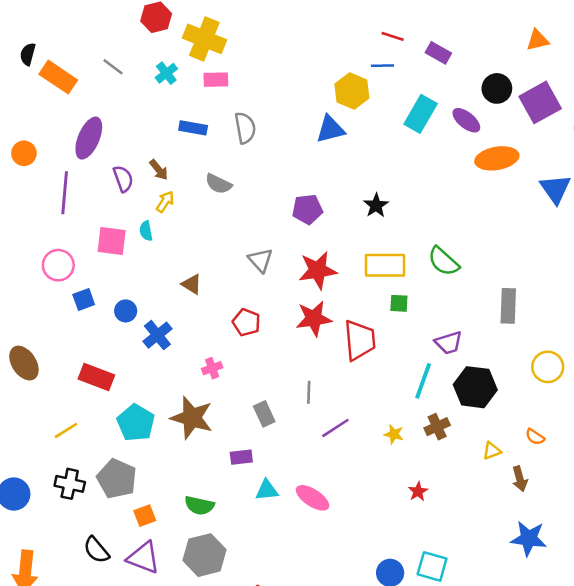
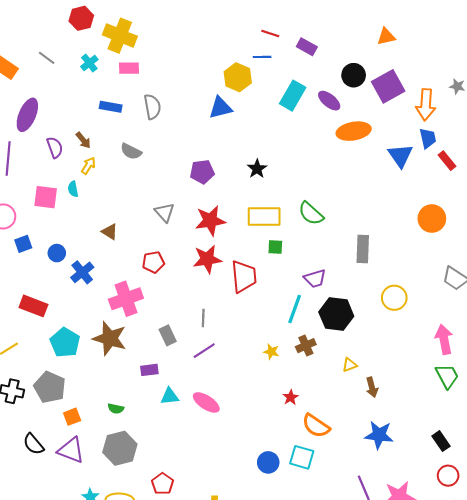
red pentagon: (246, 322) -> (153, 262), turned -30
pink cross: (212, 368) -> (126, 299), size x2.0
purple line: (335, 428) -> (204, 351), moved
orange semicircle: (535, 437) -> (316, 426), moved, size x1.8
green semicircle: (199, 505) -> (116, 409), size x0.7

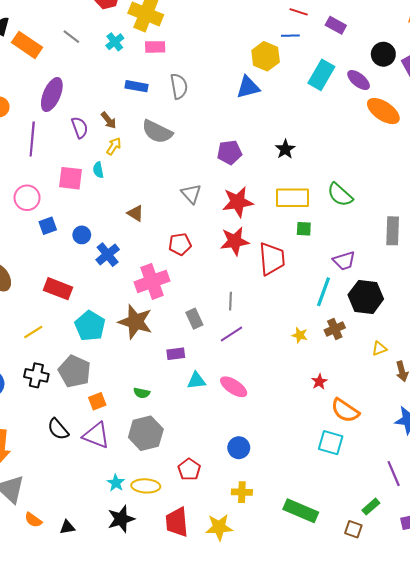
orange ellipse: (354, 131) -> (383, 111), turned 44
gray semicircle: (131, 151) -> (157, 132), size x1.4
blue circle: (268, 462) -> (239, 448), moved

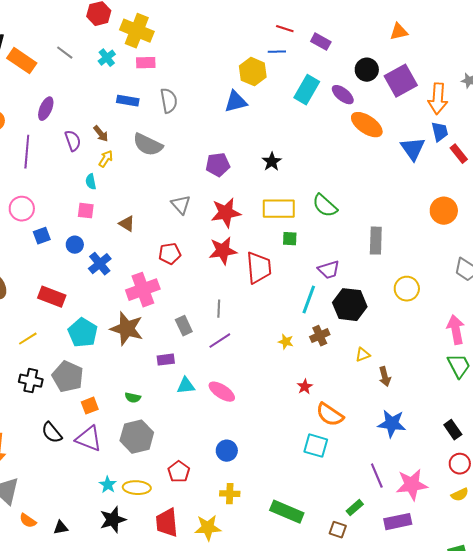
purple ellipse: (52, 94) -> (46, 109), size x0.7
pink square: (70, 178) -> (86, 211), moved, size x0.7

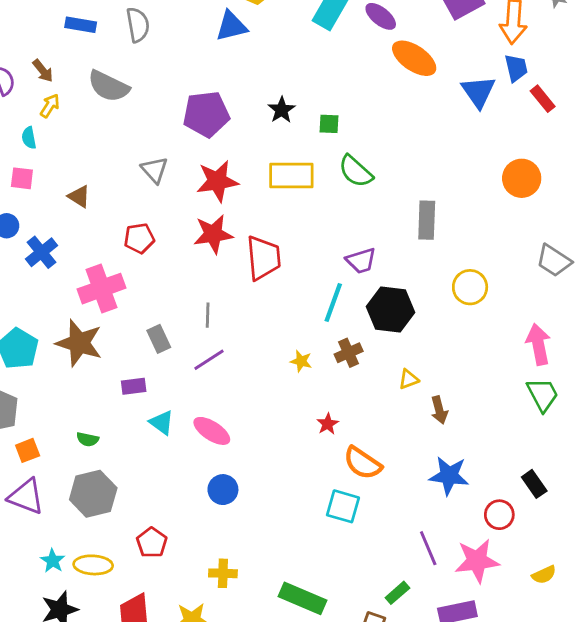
purple pentagon: (218, 165) -> (206, 114), size x1.4
green square: (290, 239) -> (329, 124), moved
cyan triangle: (186, 386) -> (162, 423), turned 42
blue circle: (227, 451) -> (223, 490), moved
red circle: (460, 464) -> (499, 515), moved

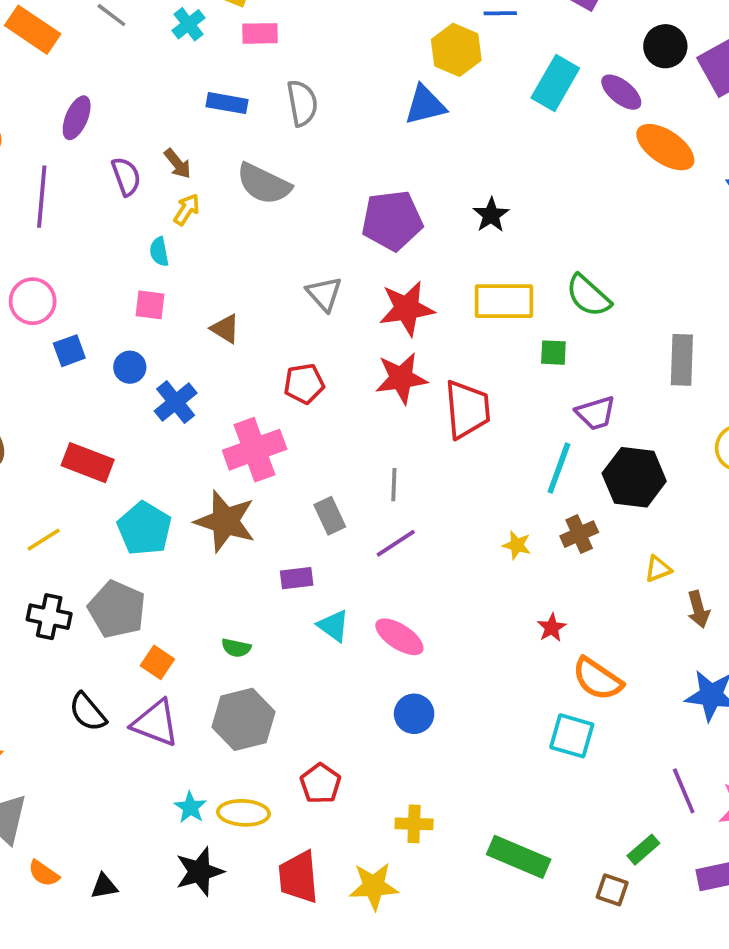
green square: (329, 124) -> (553, 353), moved
orange square: (28, 450) -> (157, 662), turned -35

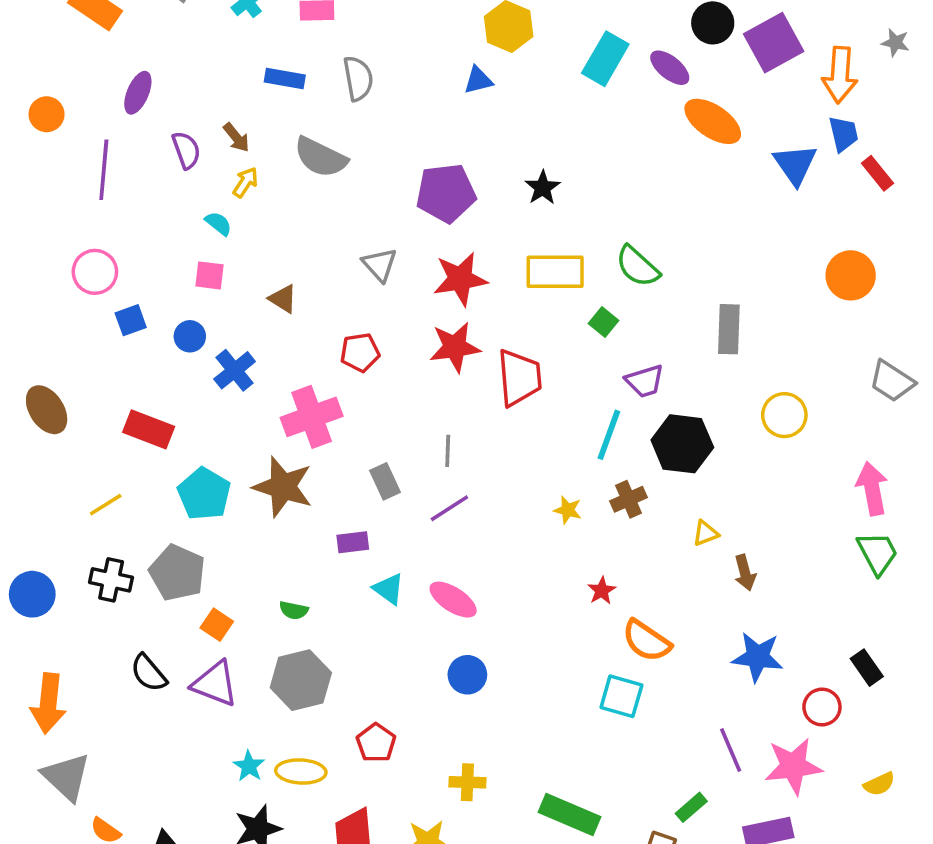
blue triangle: (425, 105) -> (478, 80), size x0.7
cyan semicircle: (159, 252) -> (218, 223), turned 140
green square: (553, 353) -> (603, 322), turned 36

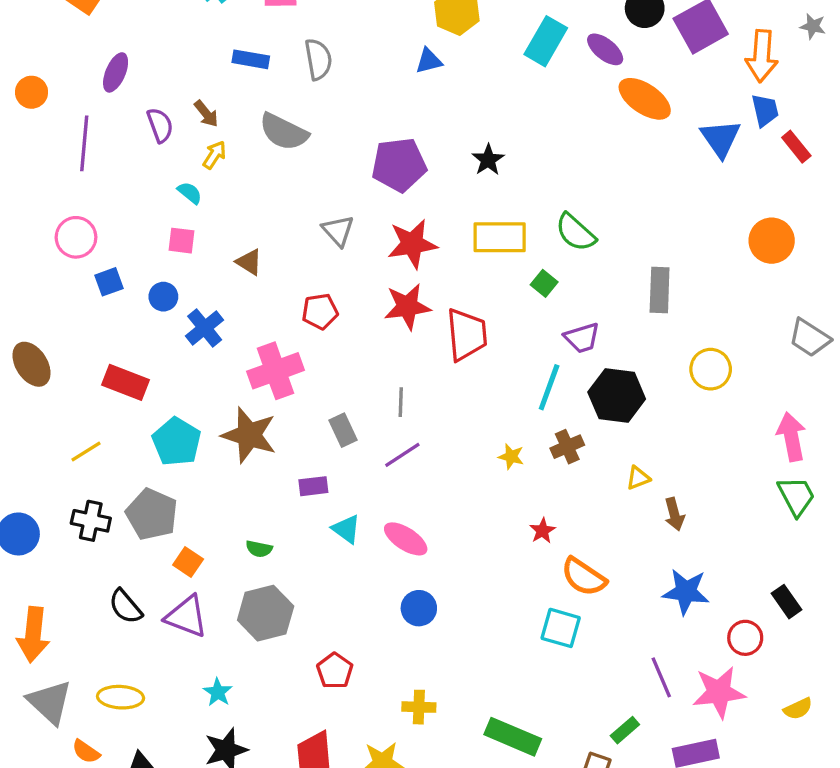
yellow ellipse: (301, 771) -> (121, 697), moved

